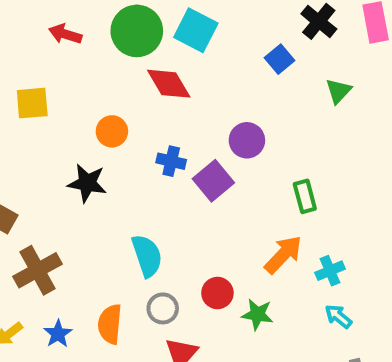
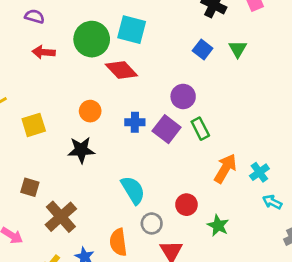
blue square: (280, 59) -> (203, 50), moved
yellow square: (32, 103) -> (34, 125), moved
green rectangle: (305, 196) -> (200, 129), moved
green star: (257, 314) -> (218, 226), moved, turned 30

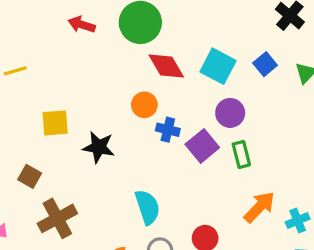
cyan square: (132, 30) -> (218, 66), moved
orange circle: (90, 111) -> (144, 105), moved
yellow square: (34, 125) -> (55, 123), moved

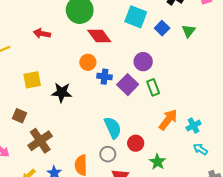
red arrow: (82, 25) -> (42, 33), moved
cyan square: (218, 66) -> (136, 17), moved
cyan semicircle: (147, 207) -> (113, 128), moved

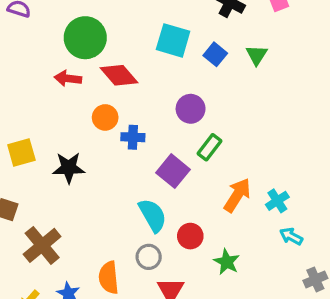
red arrow: (42, 33) -> (68, 78), moved
purple square: (128, 85) -> (173, 171), moved
green rectangle: (153, 87) -> (210, 147), turned 63

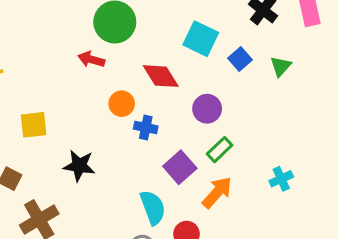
red diamond: (119, 75) -> (161, 76), moved
black star: (69, 168) -> (79, 166), moved
orange arrow: (237, 195) -> (217, 192), moved
cyan cross: (277, 201) -> (281, 179), moved

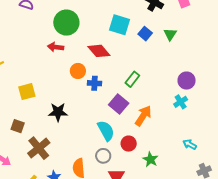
purple circle: (207, 109) -> (187, 81), moved
green rectangle: (220, 150) -> (132, 79), moved

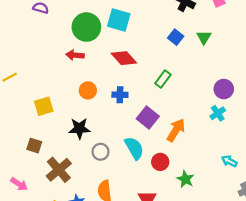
cyan square: (120, 25) -> (119, 20), moved
orange circle: (78, 71) -> (88, 90), moved
green rectangle: (132, 79) -> (163, 79), moved
gray circle: (103, 156) -> (100, 152), moved

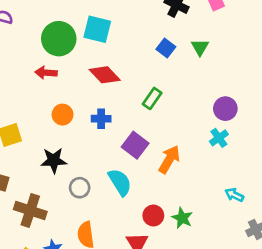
red circle: (160, 162) -> (153, 216), moved
brown cross: (59, 170) -> (30, 211), turned -30

